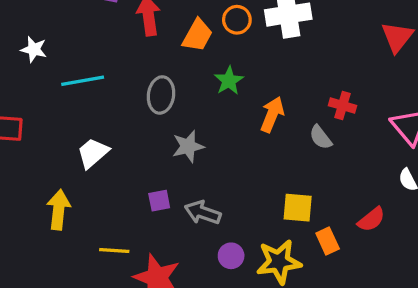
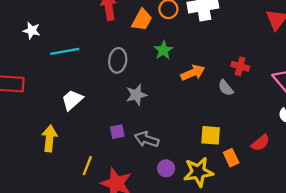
orange arrow: (272, 114) -> (193, 73), turned 45
yellow line: (114, 251) -> (87, 166), turned -72

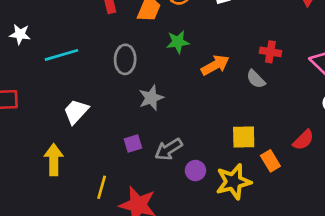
green star: (163, 50) -> (178, 42), turned 30
gray arrow: (147, 139) -> (169, 149), turned -45
purple circle: (166, 168) -> (195, 171), moved

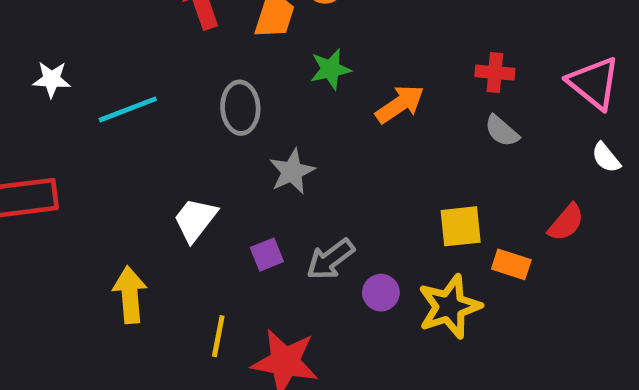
gray semicircle: (256, 79) -> (502, 131), moved
white trapezoid: (76, 111) -> (195, 220), moved
orange rectangle: (270, 161) -> (511, 264), turned -36

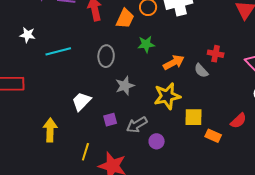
gray semicircle: (502, 131) -> (201, 71), moved
yellow star: (449, 307) -> (167, 96), moved

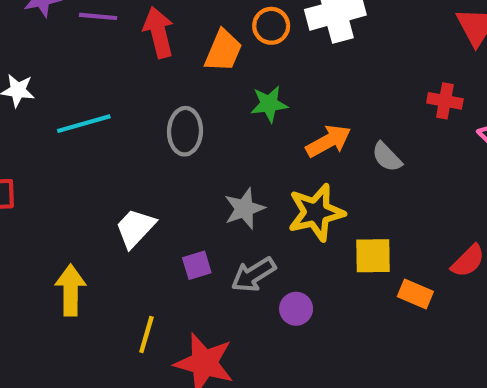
red cross: (216, 54) -> (445, 101), moved
gray star: (125, 86) -> (244, 209), moved

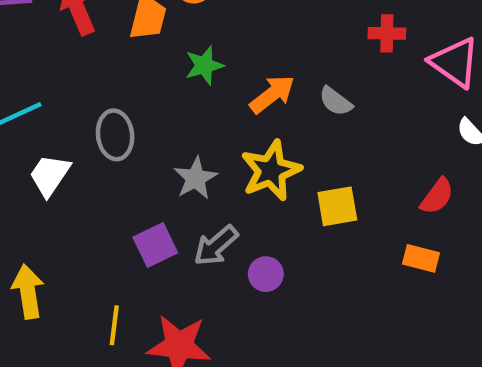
gray ellipse: (185, 131) -> (115, 135), moved
white trapezoid: (135, 228) -> (50, 175), moved
purple square: (197, 265) -> (155, 245), size x1.4
orange rectangle: (415, 294) -> (421, 258), moved

